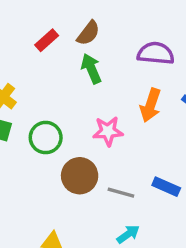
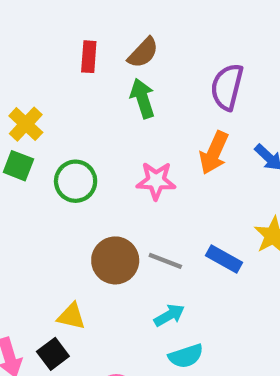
red rectangle: (47, 40) -> (89, 57), turned -50
purple semicircle: (156, 53) -> (227, 87), turned -87
brown circle: (80, 176) -> (115, 260), moved

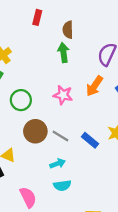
brown semicircle: (143, 53) -> (68, 30), turned 126
red rectangle: (89, 57) -> (37, 17), moved
green circle: (76, 181) -> (21, 100), moved

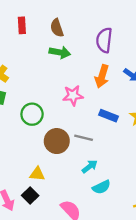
green arrow: (63, 53) -> (60, 52), turned 126
blue rectangle: (90, 140) -> (108, 116), moved

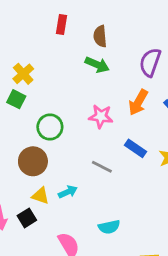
brown circle: (57, 141) -> (33, 161), moved
cyan arrow: (90, 166) -> (68, 192), moved

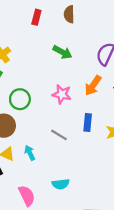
brown semicircle: (100, 36) -> (69, 14), moved
blue rectangle: (136, 148) -> (88, 122), turned 56
cyan arrow: (68, 192) -> (30, 153), turned -96

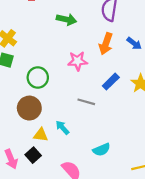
blue rectangle: (88, 122) -> (111, 82), turned 56

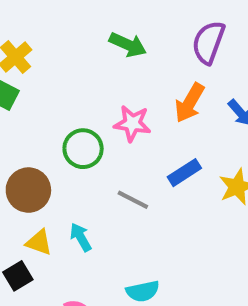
green circle: (38, 77) -> (83, 149), moved

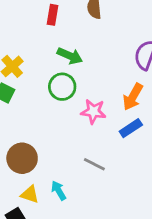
green arrow: (128, 45) -> (70, 56), moved
green circle: (83, 149) -> (62, 87), moved
blue rectangle: (184, 173) -> (131, 128), moved

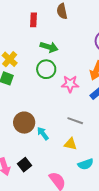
cyan arrow: (59, 190) -> (43, 133), moved
yellow triangle: (30, 194) -> (70, 144), moved

